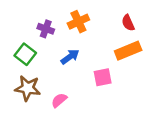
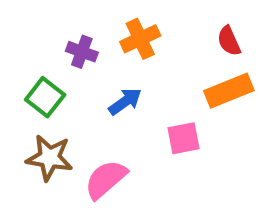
pink semicircle: (59, 100) -> (106, 179), size x1.5

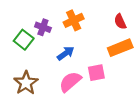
green square: (45, 97) -> (24, 40), moved
brown star: (49, 158) -> (26, 83), turned 30
pink semicircle: (106, 179) -> (70, 82), moved

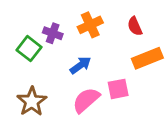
red semicircle: (120, 22) -> (135, 26), moved

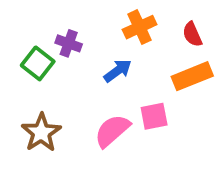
orange cross: (90, 25) -> (140, 27), moved
red semicircle: (135, 26) -> (192, 34), moved
blue arrow: (81, 65) -> (118, 71), moved

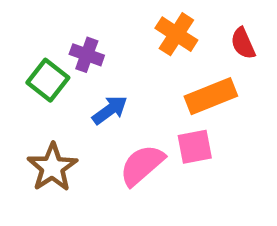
orange cross: (140, 27) -> (176, 34), turned -32
blue arrow: (118, 71) -> (110, 110), moved
orange rectangle: (192, 76) -> (211, 96), moved

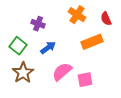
green square: (48, 80) -> (18, 46), moved
pink square: (195, 147) -> (85, 80), moved

